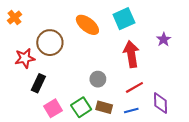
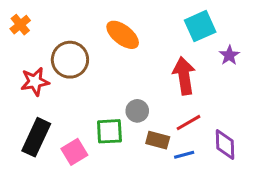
cyan square: (124, 19) -> (200, 26), moved
black rectangle: (38, 83) -> (36, 137), moved, size x1.4
green square: (81, 107) -> (109, 131), moved, turned 30
brown rectangle: (104, 107) -> (158, 140), moved

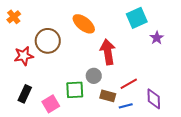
red arrow: (184, 76) -> (108, 52), moved
black rectangle: (36, 137) -> (25, 94), size x0.7

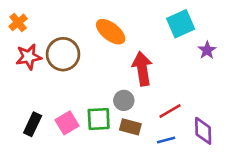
red star: (24, 56) -> (29, 57), moved
brown rectangle: (108, 96) -> (130, 127), moved
pink square: (51, 104) -> (67, 123), moved

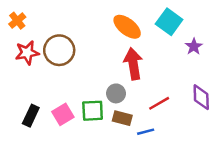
cyan square: (181, 24) -> (169, 22), turned -30
orange ellipse: (111, 32) -> (127, 27), moved
purple diamond: (203, 131) -> (201, 97), moved
blue line: (166, 140) -> (146, 132), moved

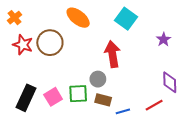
cyan square: (169, 22) -> (126, 19), moved
orange ellipse: (127, 27) -> (78, 18), moved
red star: (27, 53) -> (23, 45), turned 30
red line: (159, 103) -> (154, 105), moved
black rectangle: (31, 116) -> (26, 98), size x1.4

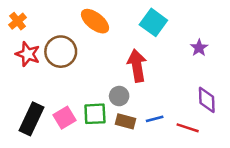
red line: (154, 105) -> (188, 128), turned 48
blue line: (123, 111) -> (155, 119), moved

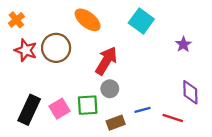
red arrow: (137, 66) -> (106, 61), moved, turned 40
brown rectangle: (125, 121) -> (116, 123), moved, turned -36

